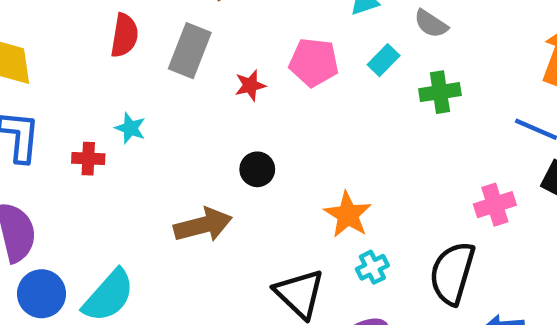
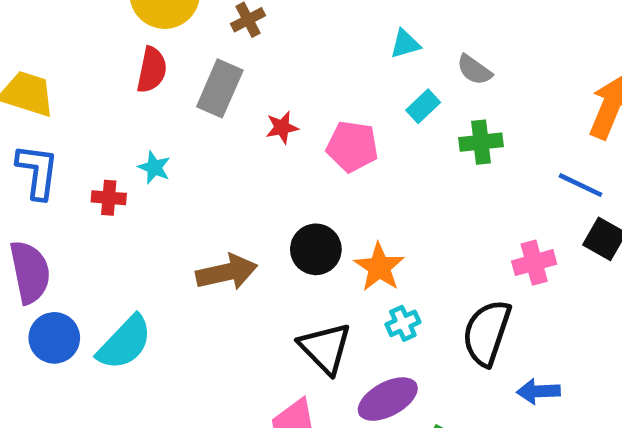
pink pentagon: (314, 62) -> (352, 146), moved
black circle: (257, 169) -> (316, 249), moved, size x1.4

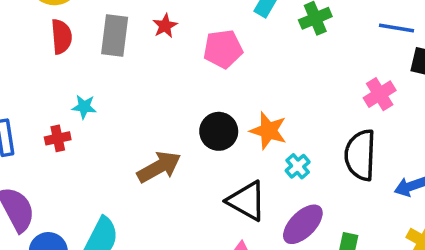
red star: (282, 127) -> (165, 26), moved

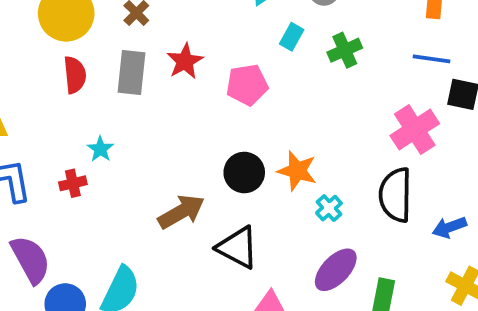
red star: (165, 26) -> (185, 61), size x1.4
pink cross: (380, 94) -> (415, 130), size x1.4
cyan star: (84, 107) -> (100, 149), turned 30
black triangle: (247, 201) -> (238, 247), moved

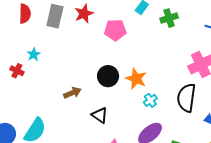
red cross: (73, 183) -> (17, 71), turned 32
brown arrow: (181, 212) -> (72, 93), size x0.7
black triangle: (238, 247) -> (100, 115), size x0.7

